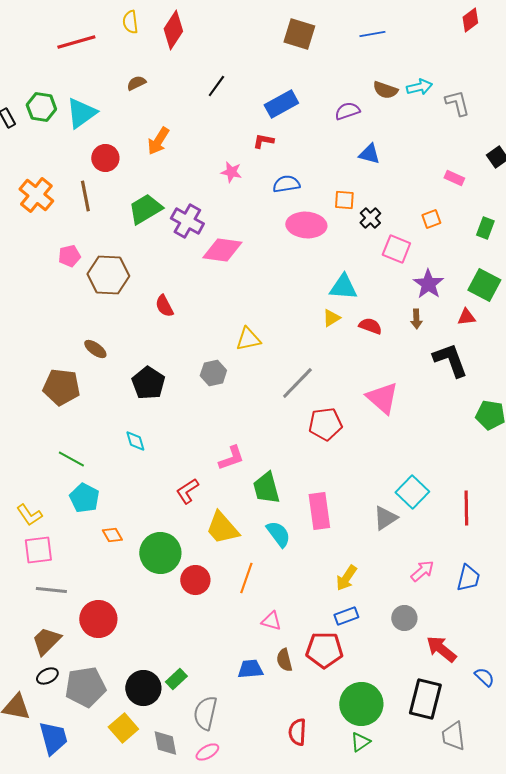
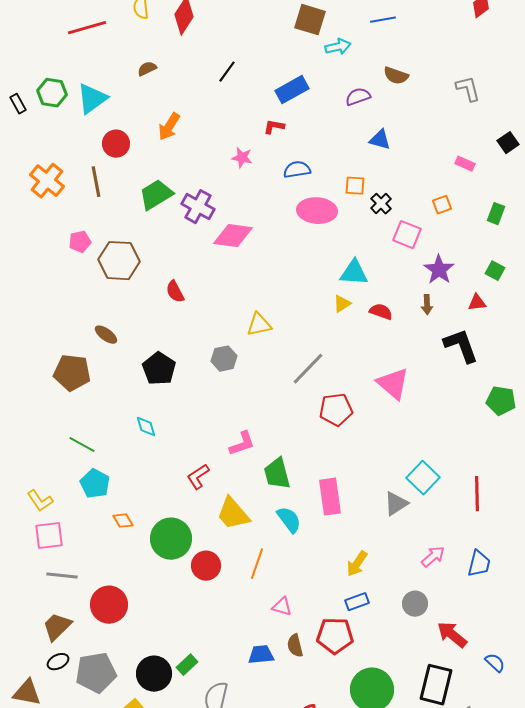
cyan arrow: (419, 87) -> (338, 47), moved
green square: (484, 285) -> (495, 271), size x0.6

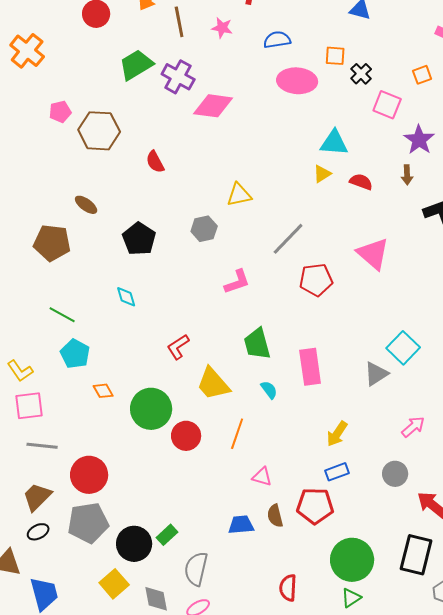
brown line: (96, 182) -> (179, 22), moved
pink L-shape: (242, 444) -> (237, 282), moved
cyan semicircle: (289, 520) -> (269, 390), size x0.7
gray pentagon: (96, 673) -> (88, 523), moved

